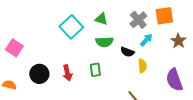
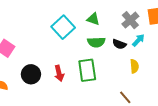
black semicircle: (127, 52) -> (119, 44), moved
green rectangle: (95, 70) -> (87, 70), size x1.6

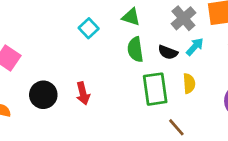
cyan square: (63, 27) -> (89, 28), size x0.6
green semicircle: (96, 42) -> (135, 49), turned 84
green rectangle: (87, 70) -> (155, 89), moved

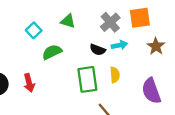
cyan arrow: (195, 47) -> (119, 45), turned 35
green semicircle: (135, 49) -> (52, 52), moved, turned 72

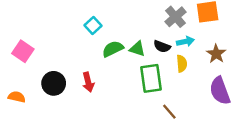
green triangle: (68, 21) -> (137, 49), moved
brown star: (156, 46) -> (216, 54), moved
yellow semicircle: (115, 75) -> (182, 64), moved

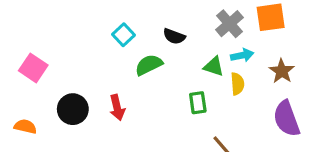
black semicircle: (162, 46) -> (174, 36), moved
green triangle: (137, 49) -> (214, 66), moved
green rectangle: (151, 78) -> (198, 103), size x0.6

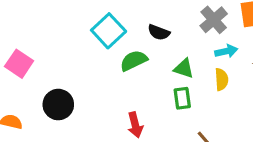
cyan square: (123, 35) -> (109, 31), size x1.5
green triangle: (214, 66) -> (184, 68), moved
red arrow: (117, 108) -> (135, 125), moved

